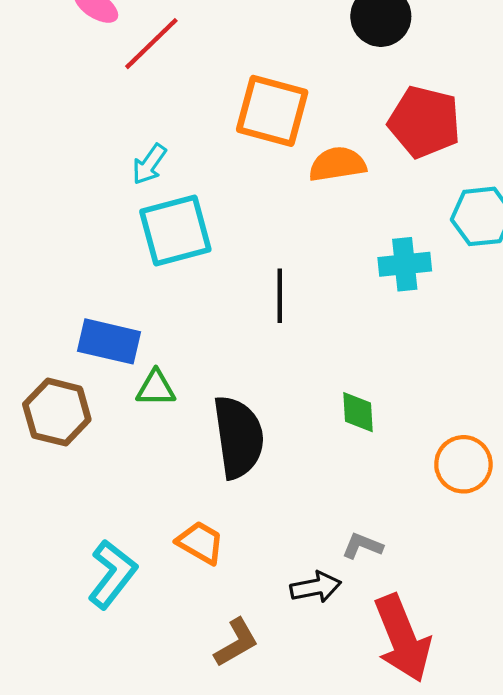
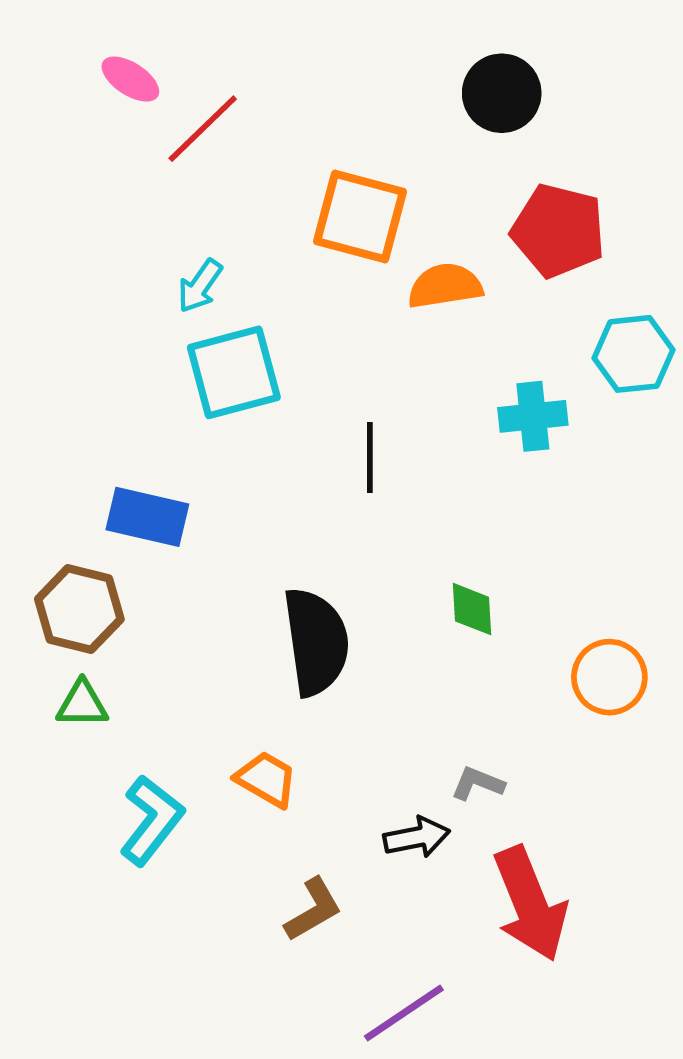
green triangle: (156, 388) -> (82, 704), moved

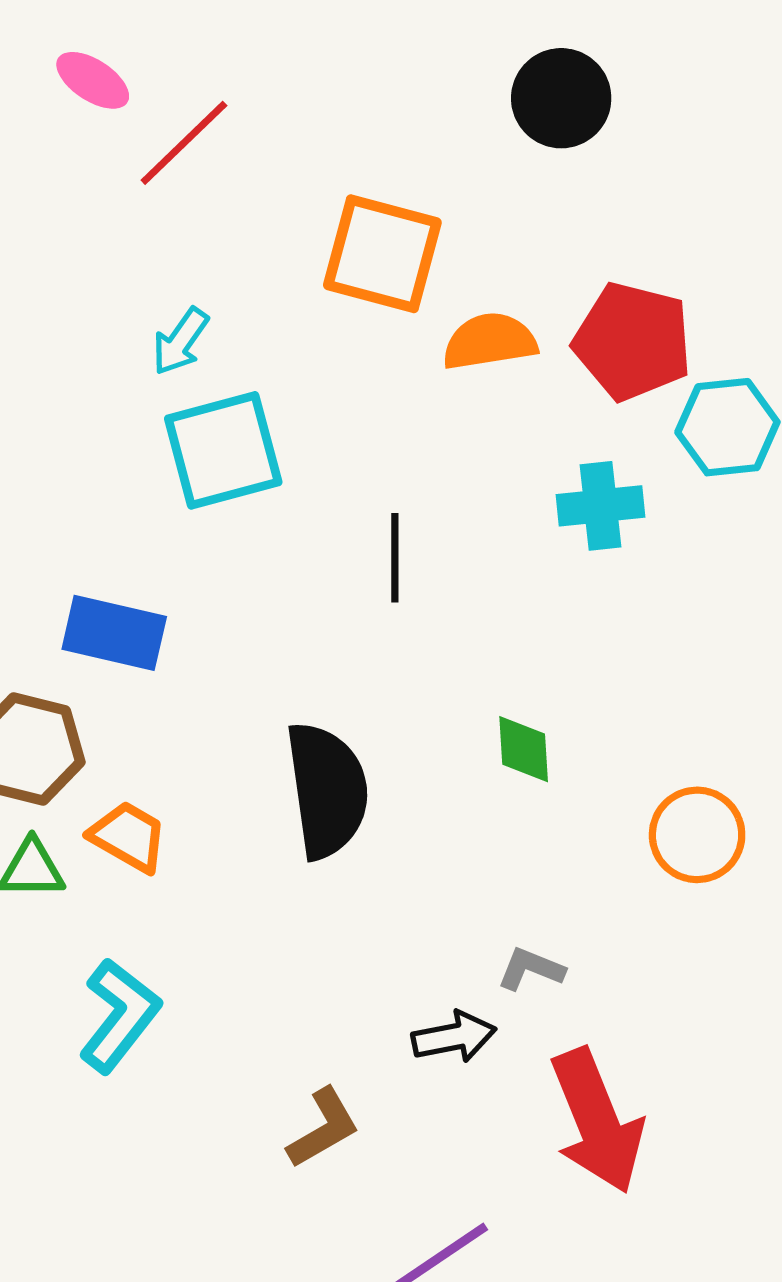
red pentagon: (558, 231) -> (633, 341), moved
orange trapezoid: (266, 779) -> (128, 837), moved

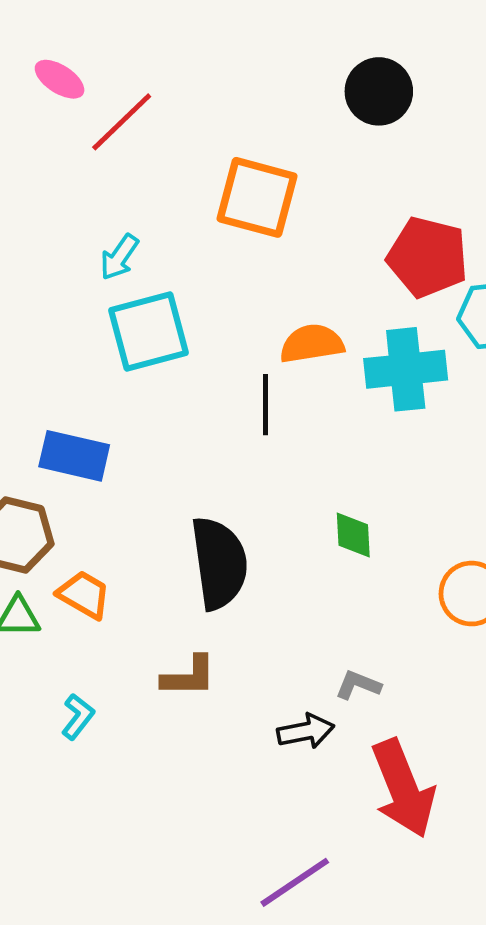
orange semicircle: (490, 341) -> (312, 344), moved
cyan cross: (600, 506) -> (406, 369), size x1.4
cyan L-shape: (120, 1015) -> (78, 717), size x0.6
brown L-shape: (323, 1128) -> (189, 676), moved, turned 30

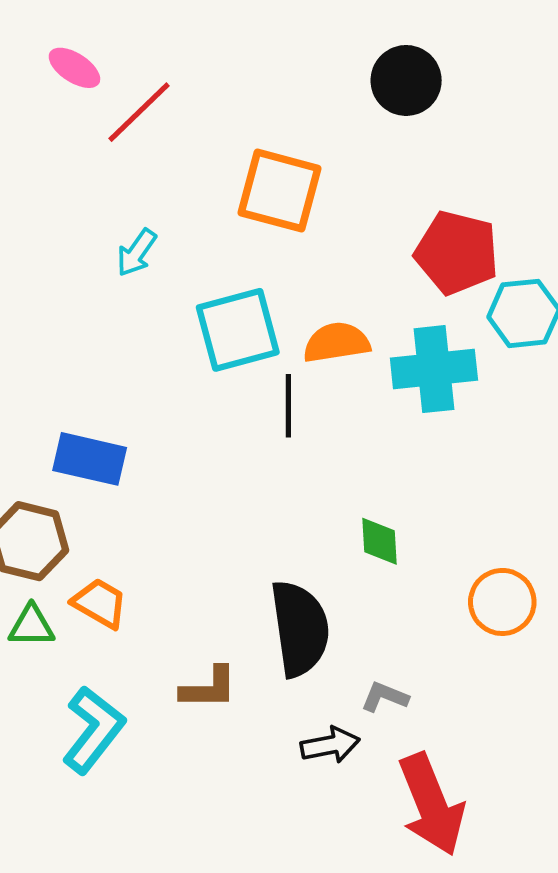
cyan square: (149, 331) -> (238, 330), moved
black semicircle: (219, 563) -> (300, 629), moved
cyan L-shape: (78, 717) -> (93, 730), size x1.8

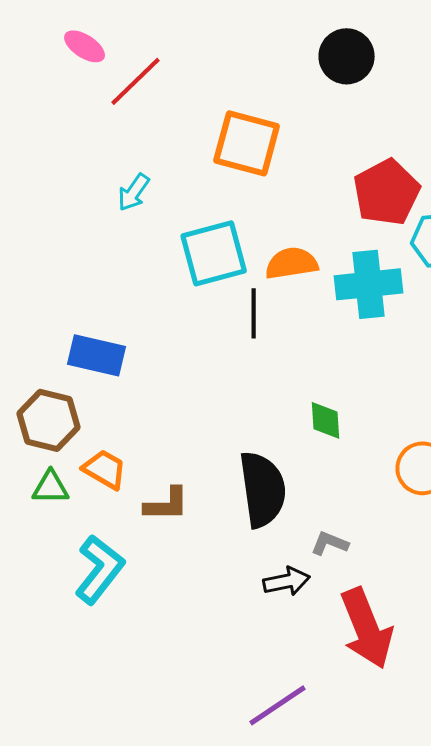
red pentagon: (457, 253) -> (387, 192), turned 30
brown L-shape: (209, 688) -> (167, 504), moved

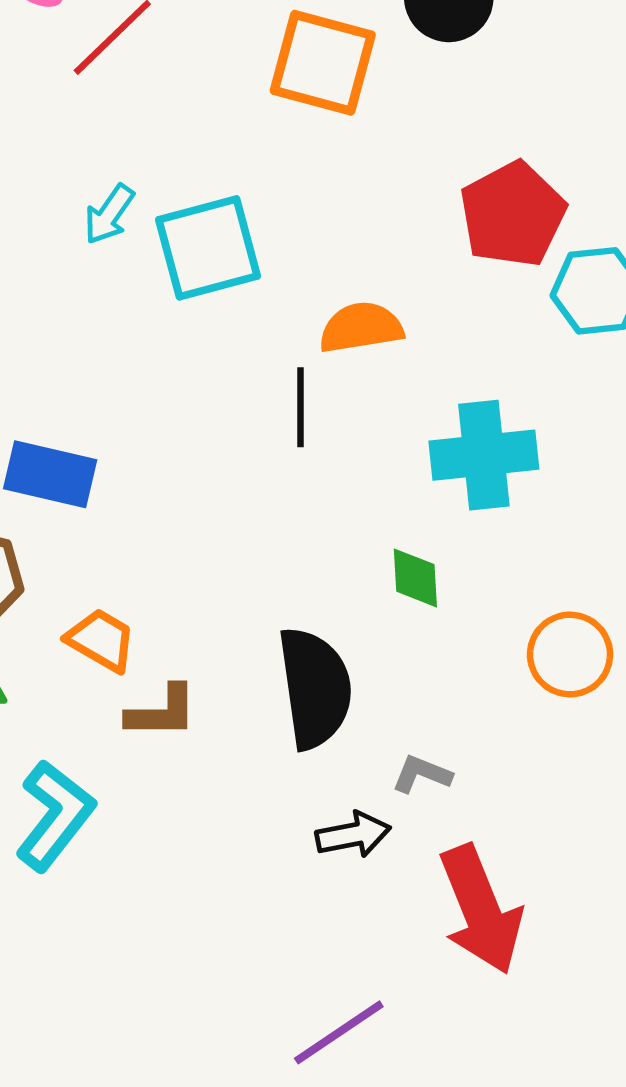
orange square: (247, 143) -> (323, 63), moved
cyan square: (214, 253) -> (208, 248), moved
cyan cross: (369, 284) -> (484, 455), moved
orange trapezoid: (105, 469) -> (101, 640), moved

